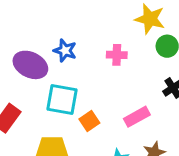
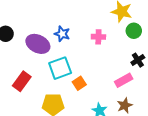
cyan square: (62, 99) -> (60, 68), turned -30
pink rectangle: (137, 117) -> (124, 80), moved

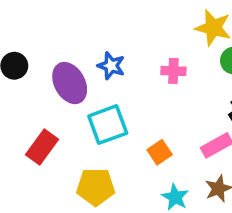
purple ellipse: (38, 44) -> (70, 83), turned 35
orange square: (79, 83) -> (160, 152), moved

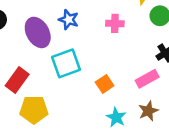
yellow pentagon: (96, 187) -> (34, 110), moved

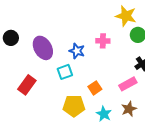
blue star: (69, 20) -> (77, 51), moved
cyan square: (66, 63) -> (65, 72), size x0.7
yellow pentagon: (34, 110) -> (74, 106), moved

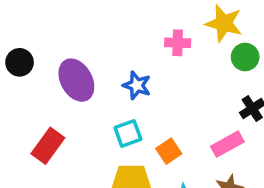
pink cross: (103, 41) -> (178, 43), moved
cyan square: (65, 72) -> (128, 133), moved

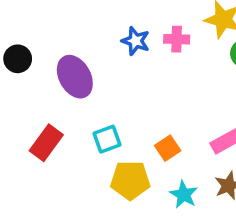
blue star: (137, 85) -> (136, 41), moved
cyan square: (128, 133) -> (107, 139), moved

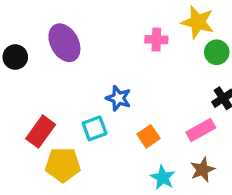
blue star: (136, 41) -> (118, 98), moved
purple ellipse: (75, 77) -> (64, 43), moved
yellow pentagon: (130, 180) -> (63, 165), moved

